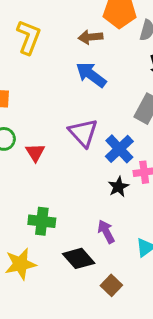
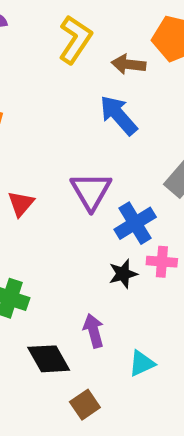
yellow L-shape: (29, 37) -> (75, 39), moved

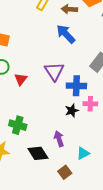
blue cross: (135, 223) -> (76, 86), turned 36
brown square: (85, 405) -> (65, 172), moved

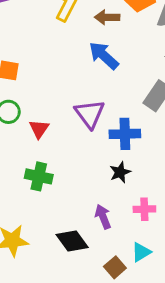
pink cross: (90, 104) -> (144, 209), moved
green cross: (18, 125) -> (39, 176), moved
cyan triangle: (83, 153) -> (141, 252), moved

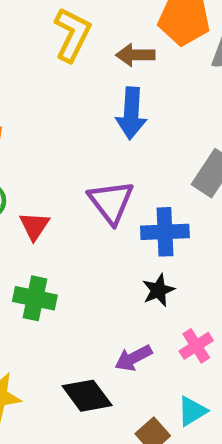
blue arrow: (104, 56) -> (131, 113), turned -128
pink cross: (144, 209) -> (196, 346), turned -30
purple arrow: (103, 217) -> (133, 358), turned -95

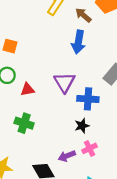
brown arrow: (135, 55) -> (83, 15), turned 35
red triangle: (34, 226) -> (28, 89), turned 40
pink cross: (196, 346) -> (89, 148), moved

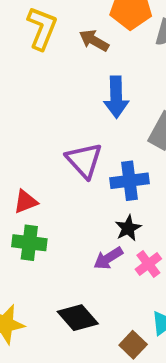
blue arrow: (78, 42) -> (116, 97), moved
red triangle: (28, 89) -> (26, 202), moved
purple arrow: (67, 156) -> (108, 258), moved

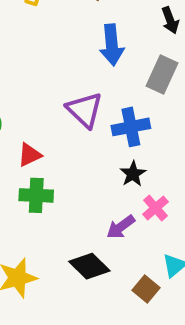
purple arrow: (108, 258) -> (121, 227), moved

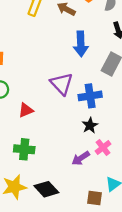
green cross: (36, 195) -> (24, 149), moved
black diamond: (89, 266) -> (46, 189), moved
brown square: (146, 289) -> (95, 198), turned -35

